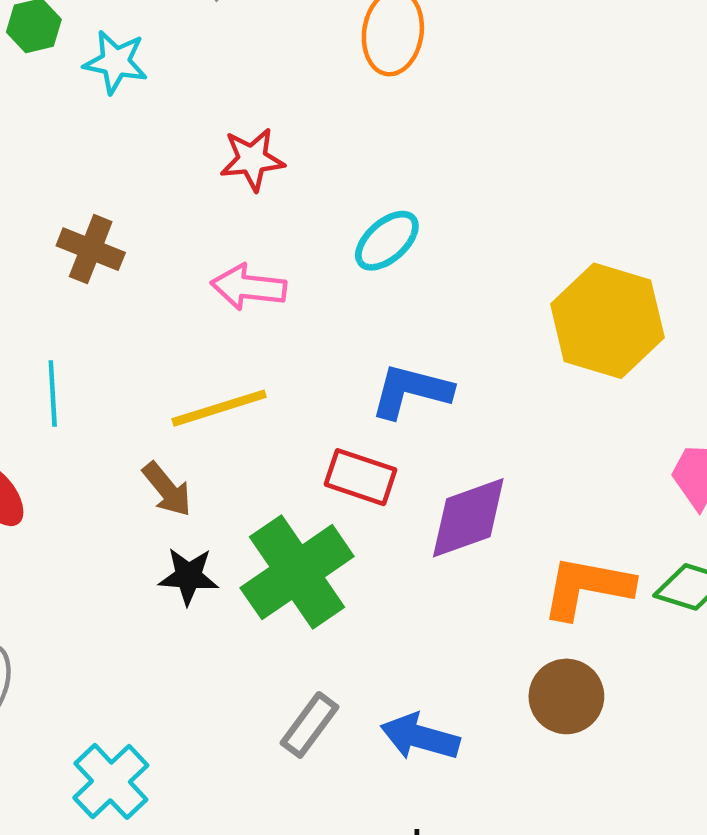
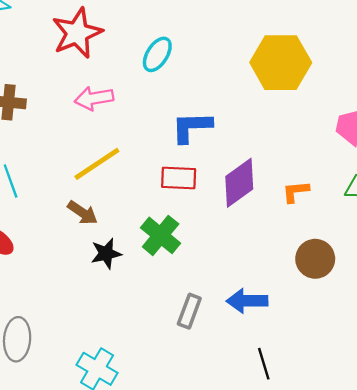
red star: (252, 159) -> (77, 33), size x1.5
green cross: (297, 572) -> (161, 235), size x0.7
orange L-shape: (587, 587) -> (296, 192), moved, size x0.6

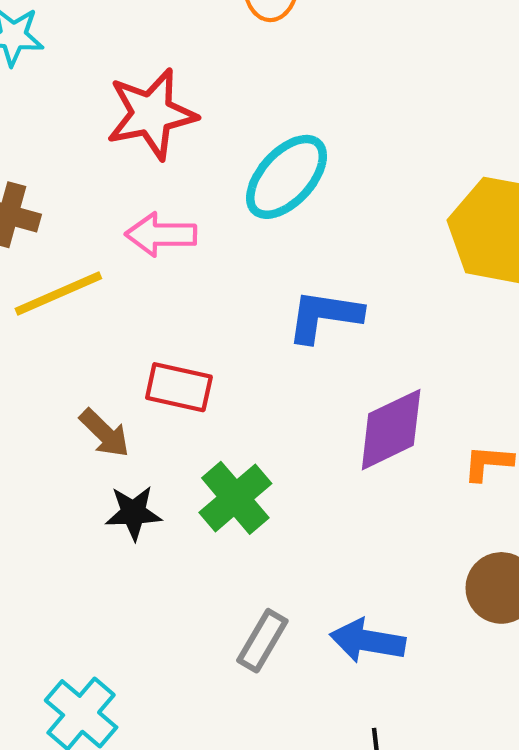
cyan ellipse: (157, 54) -> (287, 177), size x1.4
yellow line: (97, 164) -> (58, 293), moved
red rectangle: (179, 178) -> (179, 387), moved

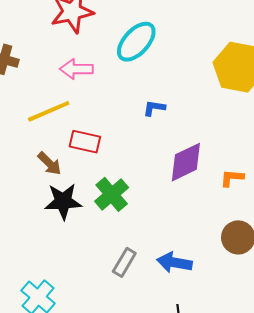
yellow line: (58, 293) -> (49, 111), moved
blue L-shape: (324, 316) -> (154, 108), size x0.6
black star: (133, 513) -> (63, 201), size x1.4

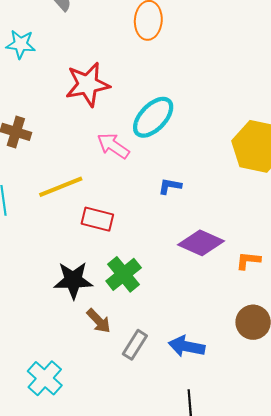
pink arrow: (76, 69) -> (113, 146), moved, turned 32
purple diamond: (186, 162) -> (201, 243), turned 48
brown arrow: (49, 163) -> (99, 321), moved

